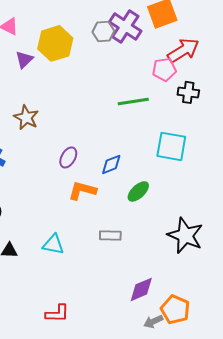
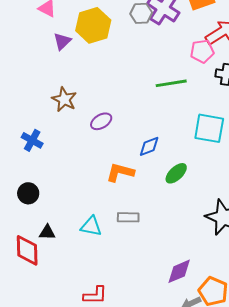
purple ellipse: (68, 157) -> (101, 121), moved, turned 30
gray rectangle: (110, 235) -> (128, 217), moved

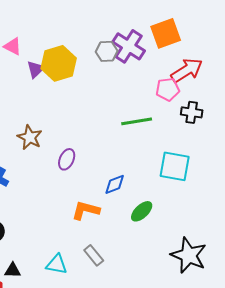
purple triangle: (62, 41) -> (36, 69), moved
purple ellipse: (101, 121) -> (67, 159), turned -35
gray rectangle: (128, 217) -> (94, 255), turned 50

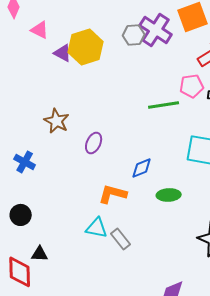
purple triangle: (36, 69) -> (63, 53), turned -48
pink pentagon: (168, 89) -> (192, 86), moved
green ellipse: (142, 211) -> (169, 195), turned 40
cyan triangle: (57, 264) -> (97, 228), moved

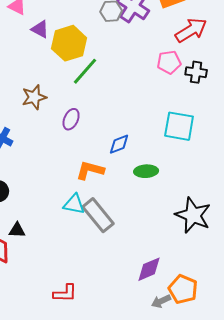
yellow hexagon: (86, 47) -> (69, 43), moved
green line: (164, 105) -> (85, 71), moved, turned -40
brown star: (57, 121) -> (34, 97), turned 30
gray rectangle: (121, 239) -> (98, 215), size x1.6

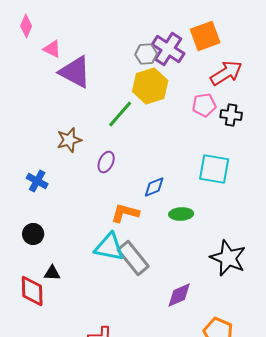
purple triangle: (40, 29) -> (75, 72), size x1.8
yellow hexagon: (69, 43) -> (150, 86), moved
cyan triangle: (74, 204) -> (109, 247), size x1.4
purple diamond: (149, 269) -> (179, 295), moved

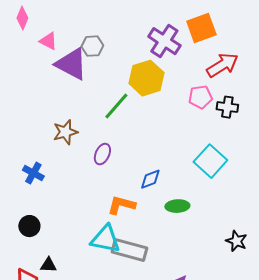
gray hexagon: (146, 54) -> (92, 46), moved
cyan square: (214, 169) -> (210, 161), turned 32
gray rectangle: (133, 258) -> (129, 250), turned -36
black star: (228, 258) -> (236, 241), moved, size x0.6

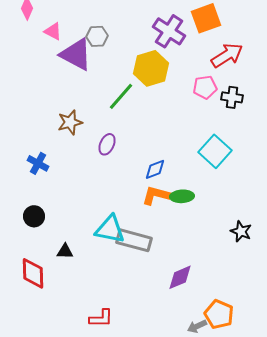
orange L-shape: (121, 205) -> (156, 195), moved
black triangle: (48, 265) -> (65, 251), moved

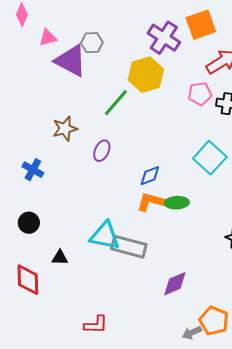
pink triangle: (53, 31) -> (48, 38), turned -42

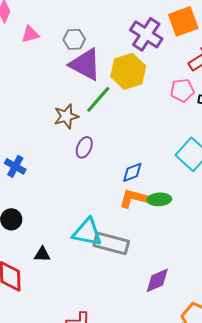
purple triangle: (71, 61) -> (85, 64), moved
brown star: (65, 129) -> (66, 116), moved

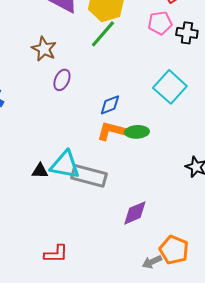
green line: (98, 99) -> (103, 34), moved
brown star: (66, 116) -> (44, 49), turned -30
black triangle: (42, 254) -> (40, 171), moved

